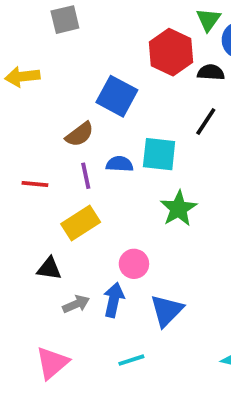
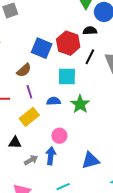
red hexagon: (171, 52) -> (68, 43), moved
blue semicircle: (120, 164) -> (54, 101), moved
blue triangle: (167, 311) -> (90, 160), moved, turned 36

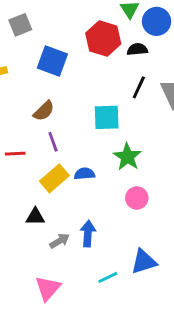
red hexagon: (68, 43) -> (103, 38), moved
blue square: (42, 48) -> (52, 61), moved
blue semicircle: (54, 101) -> (84, 174), moved
pink circle: (59, 136) -> (137, 198), moved
blue triangle: (90, 160) -> (144, 262), moved

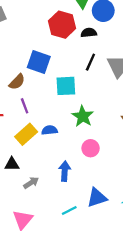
blue square: (52, 61) -> (39, 62), moved
blue arrow: (88, 234) -> (65, 171), moved

